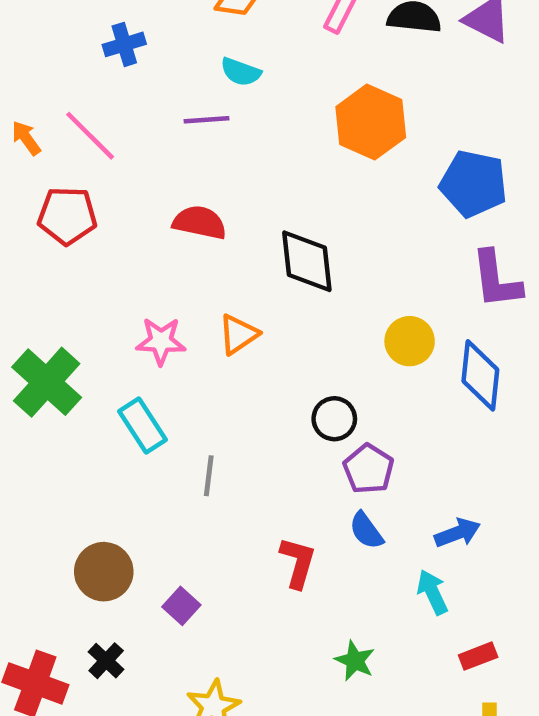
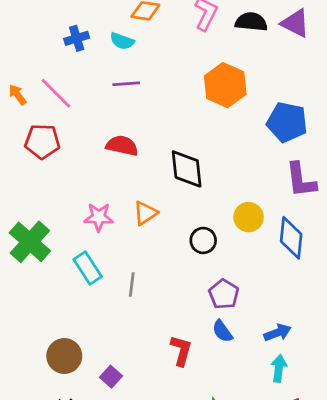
cyan semicircle: (241, 72) -> (122, 41), moved
black circle: (334, 419) -> (203, 240), moved
gray line: (209, 476) -> (132, 284), moved
cyan arrow: (432, 592) -> (279, 368), moved, turned 32

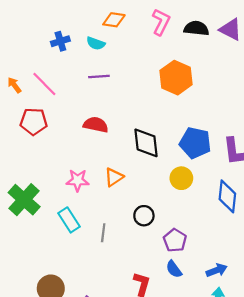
blue pentagon: (287, 122) -> (195, 143), moved
yellow circle: (249, 217) -> (181, 178), moved
black circle: (203, 240) -> (144, 216), moved

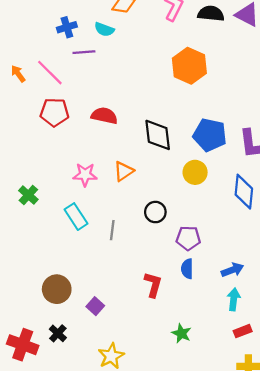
purple line: (99, 77) -> (84, 52), moved
red pentagon: (34, 121) -> (54, 112), moved
green cross: (24, 200) -> (28, 195), size x0.6
purple pentagon: (175, 240) -> (188, 238), turned -30
blue semicircle: (174, 269) -> (187, 269), turned 36

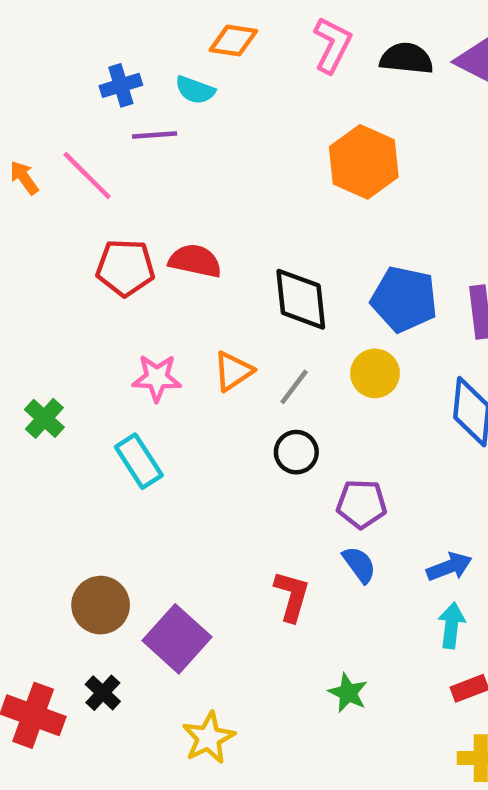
red pentagon: (54, 112) -> (125, 268), moved
gray line: (112, 230) -> (294, 387), moved, turned 30
blue semicircle: (187, 269) -> (359, 565), turned 144
purple square: (95, 306) -> (177, 639), size x1.8

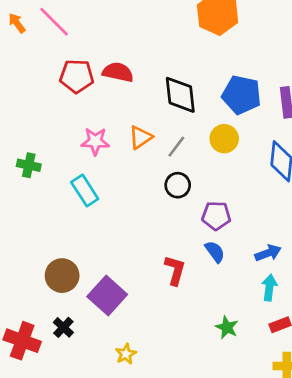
green cross: (44, 418) -> (29, 165), turned -30
green star: (348, 693) -> (227, 327), moved
yellow star: (209, 738) -> (126, 354), size x0.7

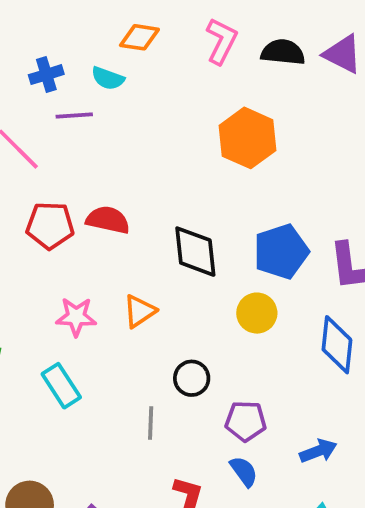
blue pentagon: (241, 95) -> (281, 252), turned -30
gray line: (176, 147) -> (151, 423), moved, turned -35
blue arrow: (268, 253) -> (318, 451), moved

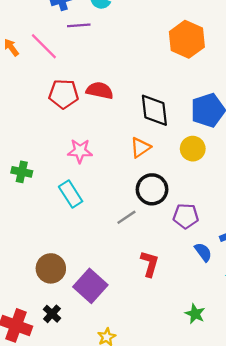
orange triangle: (139, 311) -> (140, 147), moved
black circle: (192, 378) -> (152, 189), size x1.4
gray line: (151, 423) -> (126, 217), turned 54
blue semicircle: (244, 471) -> (203, 252), moved

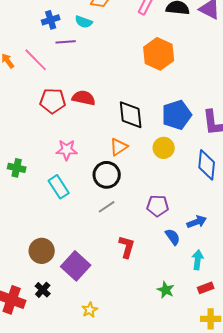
black circle: (152, 189) -> (107, 175), moved

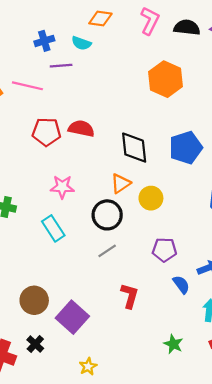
pink line: (36, 60) -> (27, 86), turned -32
yellow circle: (164, 148) -> (151, 198), moved

